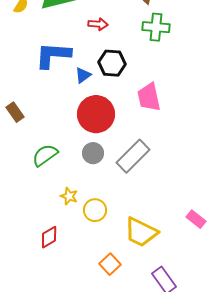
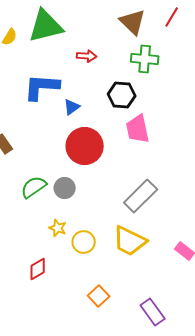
black hexagon: (112, 63) -> (122, 95), moved
gray circle: (93, 153) -> (65, 188), moved
gray rectangle: (133, 156) -> (141, 196), moved
yellow trapezoid: (141, 232) -> (130, 241), moved

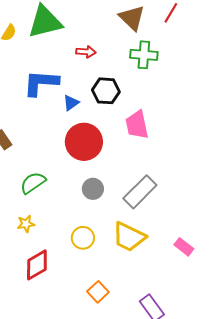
black hexagon: (122, 95) -> (106, 91), moved
gray circle: (65, 188) -> (93, 189), moved
yellow star: (58, 228) -> (26, 224), moved, turned -30
red diamond: (38, 269) -> (37, 265), size x1.4

